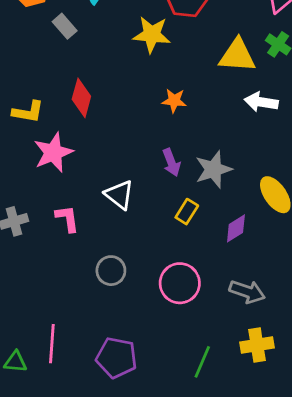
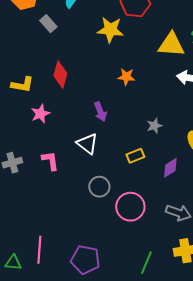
pink star: (53, 153) -> (40, 114), size x0.7
purple arrow: (171, 162) -> (100, 112), moved
gray star: (213, 169) -> (154, 126), size x0.6
yellow rectangle: (187, 212) -> (135, 156), turned 36
gray circle: (111, 271) -> (99, 187), moved

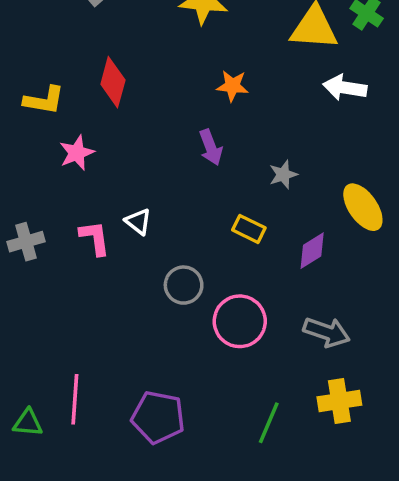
purple arrow: (100, 112) -> (211, 147), moved
white triangle: (87, 144) -> (138, 222), moved, size x0.7
yellow rectangle: (135, 156) -> (249, 229), turned 48

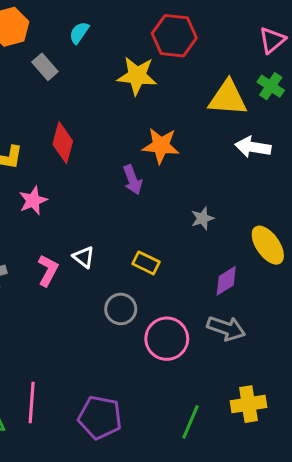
orange star: (232, 86) -> (161, 146), size x1.4
purple arrow: (211, 147) -> (133, 180), moved
yellow rectangle: (249, 229) -> (146, 263), moved
pink L-shape: (95, 238) -> (48, 270), turned 36
gray arrow: (327, 332) -> (226, 328), moved

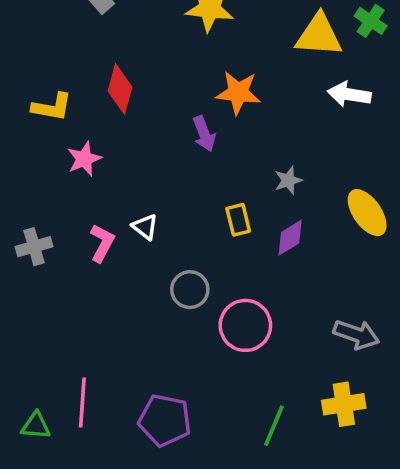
yellow rectangle: (146, 263) -> (238, 220), moved, turned 50
purple diamond: (226, 281) -> (290, 238), moved
gray arrow: (226, 328) -> (356, 334), moved

